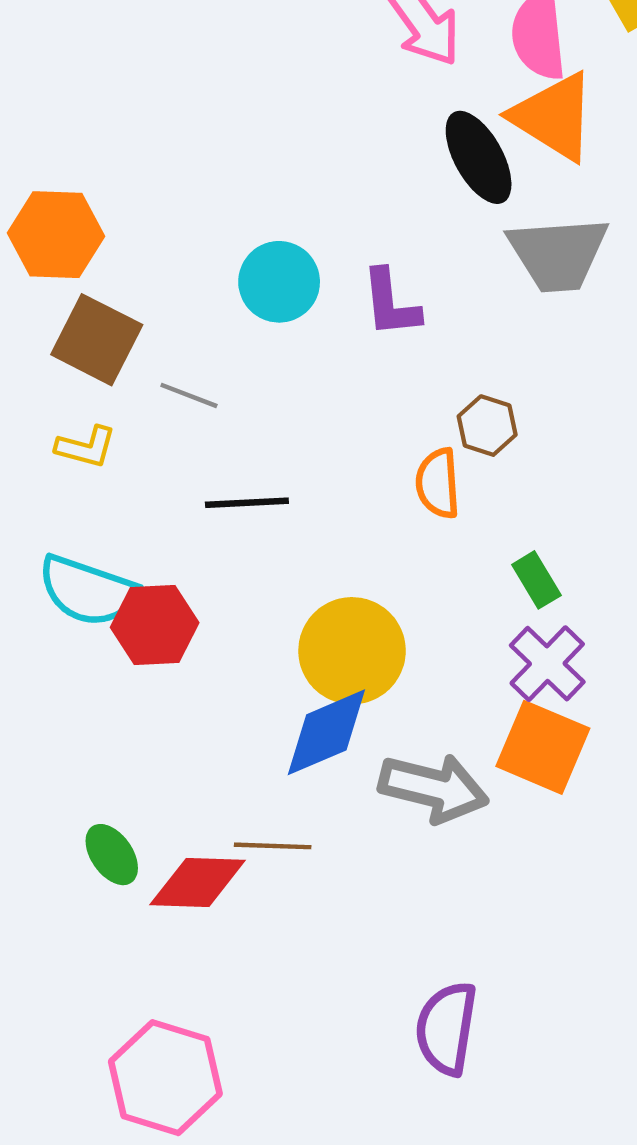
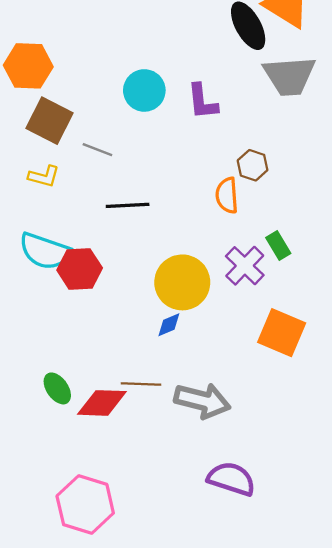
purple cross: (547, 664) -> (245, 266), moved
blue diamond: (326, 732) -> (169, 325), size x0.5
gray arrow: (434, 788) -> (202, 401), moved
purple semicircle: (446, 1028) -> (231, 479), turned 99

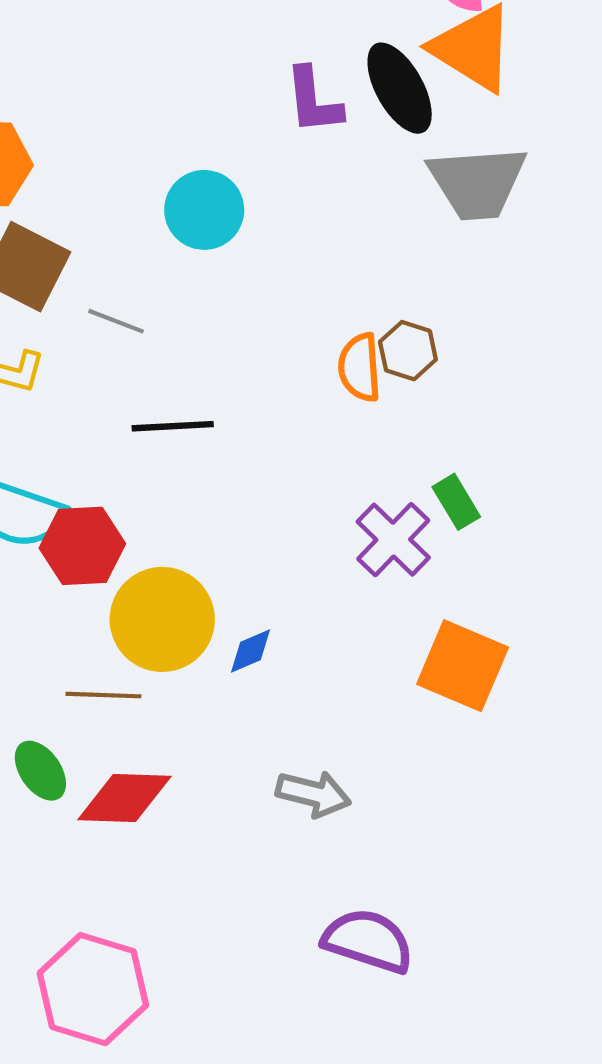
purple L-shape: (202, 102) -> (313, 101), moved
orange semicircle: (227, 195) -> (360, 367), moved
yellow circle: (182, 282) -> (162, 619), moved
brown line: (141, 384) -> (103, 695), moved
gray arrow: (202, 401) -> (313, 794), size x0.7

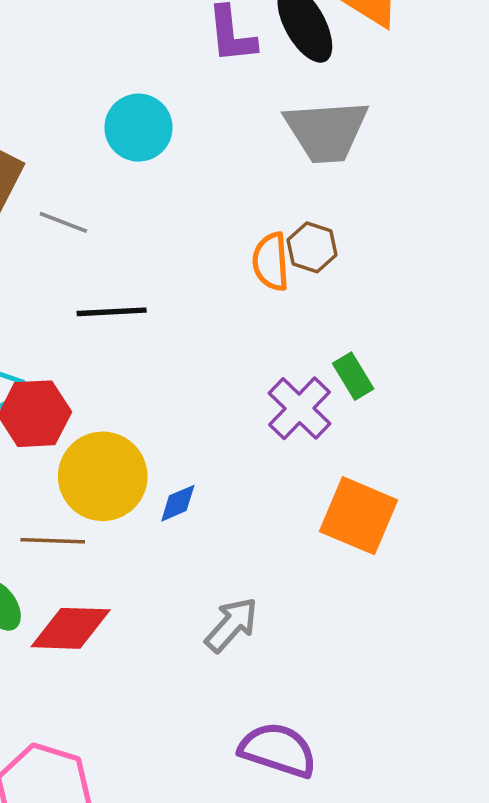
gray trapezoid: (477, 183) -> (326, 131), moved
gray arrow: (313, 794) -> (231, 625), turned -62

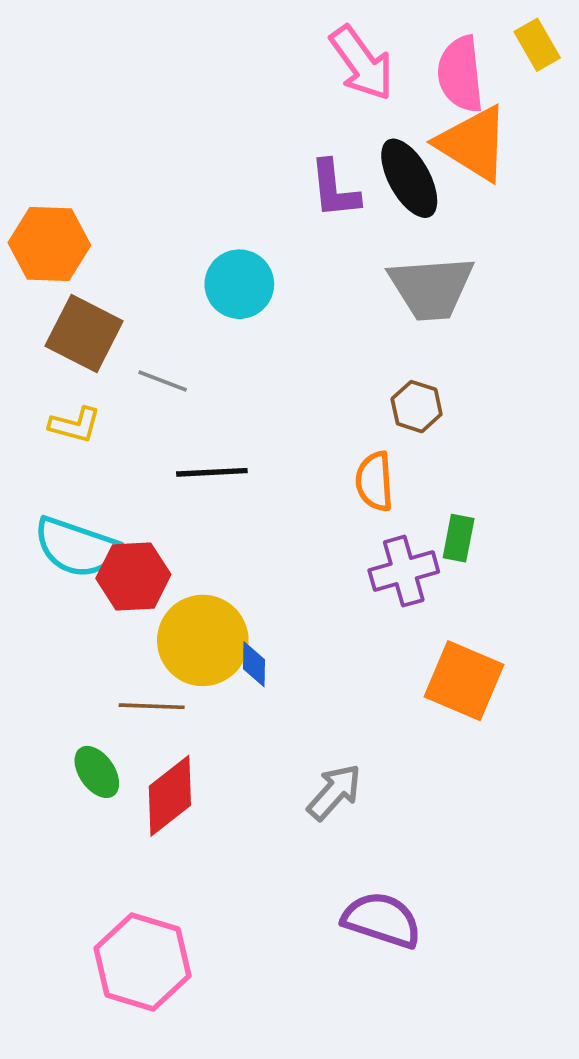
orange semicircle: (271, 262) -> (375, 481), moved
green rectangle: (353, 376) -> (459, 538), turned 42
purple cross: (299, 408) -> (404, 571), turned 30
blue diamond: (178, 503) -> (254, 664), moved, turned -66
red diamond: (71, 628) -> (170, 796), turned -40

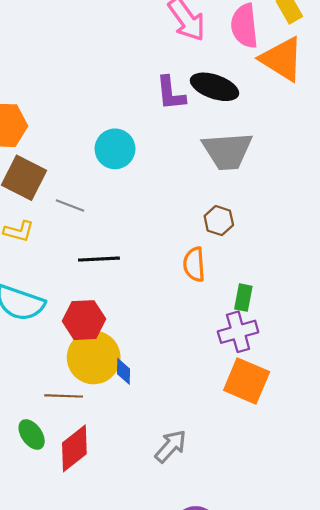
orange triangle: (473, 143) -> (282, 59), moved
black ellipse: (409, 178) -> (215, 87), turned -42
purple cross: (404, 571) -> (238, 332), moved
red hexagon: (133, 576) -> (84, 320), moved

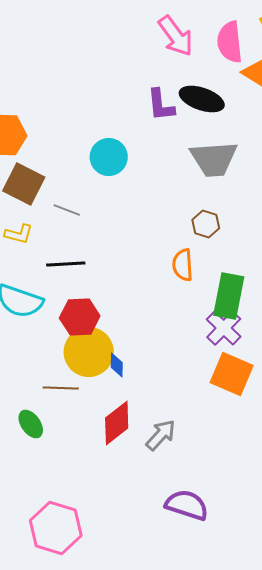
black line: (99, 259) -> (66, 264), moved
green rectangle: (243, 298) -> (229, 296), size x1.8
purple cross: (238, 332) -> (224, 328), turned -30
red diamond: (74, 448) -> (117, 423), moved

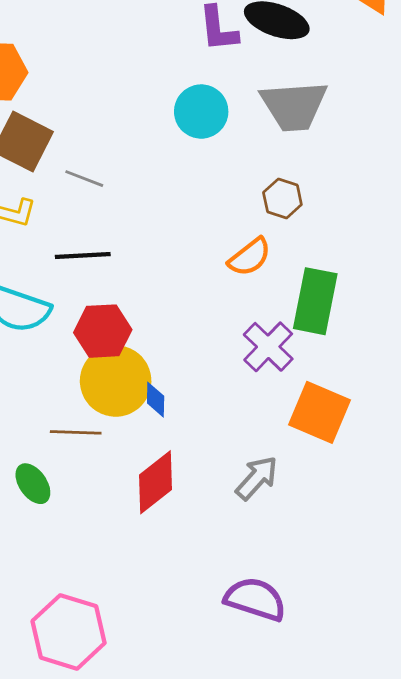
cyan circle: (109, 157) -> (201, 112), moved
orange semicircle: (183, 265) -> (250, 257), turned -124
purple cross: (224, 328) -> (268, 347), moved
gray arrow: (161, 435) -> (257, 478), moved

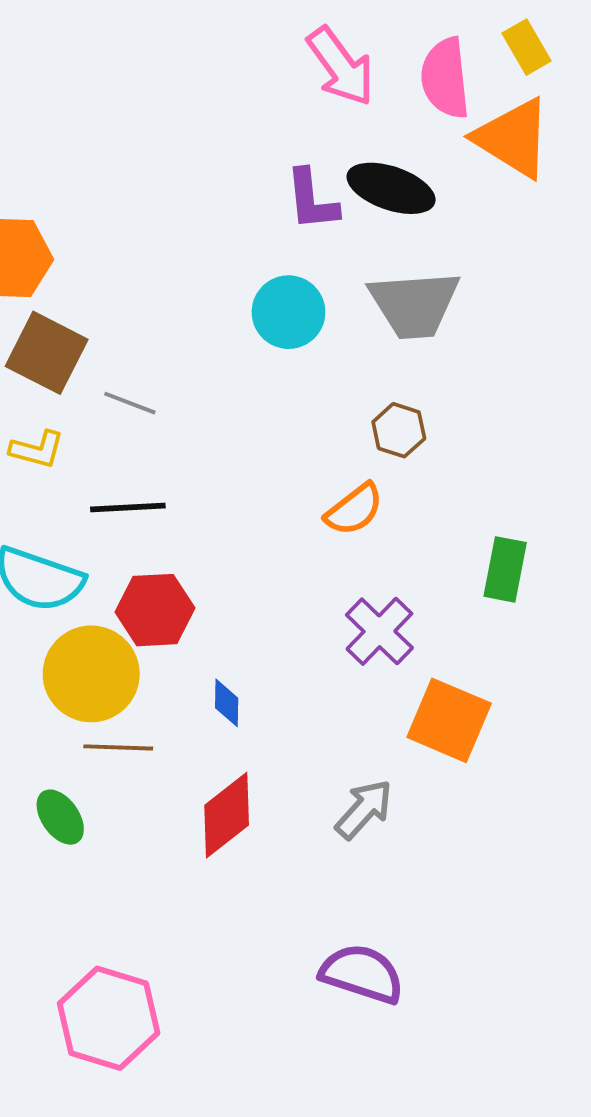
green rectangle: (315, 301) -> (505, 569), moved, size x0.7
yellow circle: (116, 381) -> (91, 674), moved

